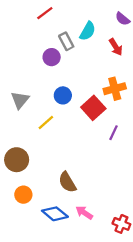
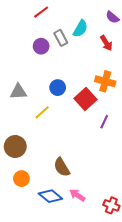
purple circle: (52, 57) -> (41, 46), moved
orange cross: (115, 89) -> (105, 81), turned 30
gray triangle: (20, 100) -> (18, 92), turned 48

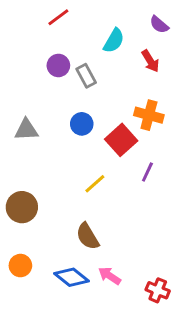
gray rectangle: (61, 38) -> (86, 76), moved
yellow line: (42, 112) -> (95, 184), moved
orange circle: (21, 179) -> (20, 266), moved

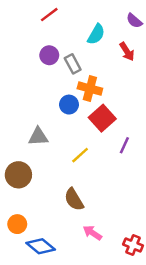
orange cross: (149, 115) -> (90, 89), moved
gray triangle: (26, 130) -> (38, 137), moved
blue diamond: (72, 277) -> (41, 246), moved

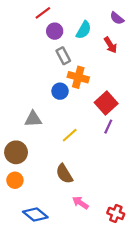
purple circle: (49, 55) -> (55, 31), moved
red square: (102, 118) -> (106, 103), moved
orange circle: (17, 224) -> (15, 180), moved

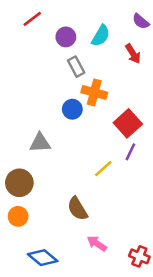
red line: (43, 13) -> (32, 19), moved
yellow line: (70, 135) -> (103, 169), moved

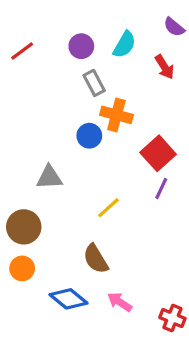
red line: (32, 19) -> (22, 51), moved
yellow line: (103, 169) -> (108, 208), moved
blue diamond: (43, 258) -> (69, 299), moved

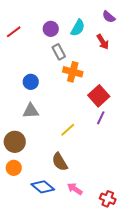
blue circle: (89, 136) -> (31, 82), moved

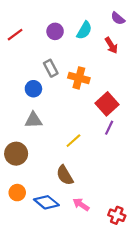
gray rectangle: (59, 52) -> (51, 68), moved
orange circle: (14, 168) -> (17, 193), moved

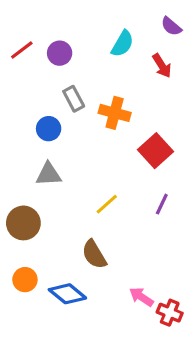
purple circle: (55, 31) -> (60, 53), moved
purple line: (109, 128) -> (162, 204), moved
pink arrow: (81, 204) -> (141, 297), moved

